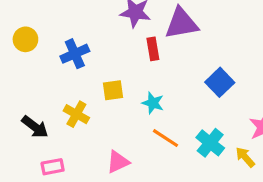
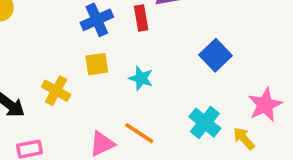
blue cross: (75, 54) -> (97, 20), moved
orange line: (166, 138) -> (139, 133), moved

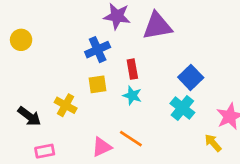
red rectangle: (141, 18) -> (132, 69), moved
cyan cross: (205, 123) -> (182, 108), moved

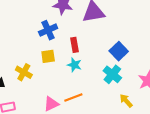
orange line: (131, 139) -> (73, 98), turned -54
yellow arrow: (213, 143) -> (126, 101), moved

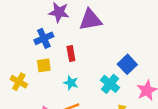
blue square: (119, 51) -> (127, 64), moved
cyan star: (74, 65) -> (71, 83), moved

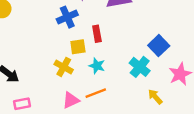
yellow square: (44, 65) -> (78, 47), moved
yellow cross: (19, 82) -> (64, 67), moved

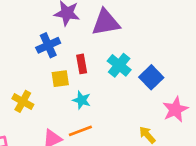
yellow cross: (64, 67) -> (23, 101), moved
cyan cross: (140, 67) -> (119, 65), moved

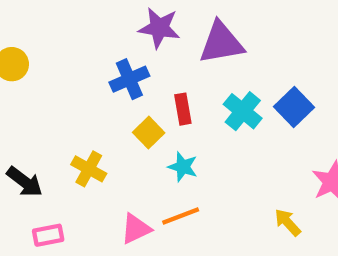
blue square: (151, 77) -> (294, 107), moved
yellow square: (60, 79) -> (149, 133), turned -36

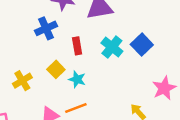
yellow square: (149, 133) -> (56, 69), moved
yellow cross: (89, 169) -> (22, 81), turned 30

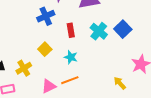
yellow square: (56, 69) -> (45, 49), moved
yellow cross: (22, 81) -> (24, 68), moved

